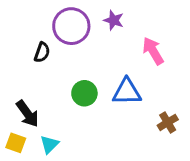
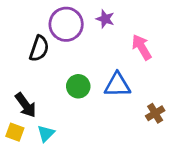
black semicircle: (42, 52) -> (39, 49), size x1.4

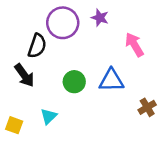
black arrow: (26, 105) -> (24, 75), moved
cyan triangle: (46, 134) -> (49, 116), moved

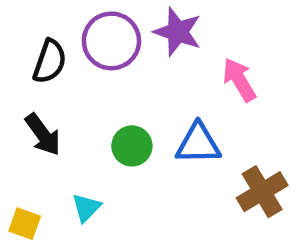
purple star: (100, 18) -> (178, 32), size x1.5
black semicircle: (37, 46) -> (50, 61), moved
brown cross: (147, 107) -> (262, 192), size x1.5

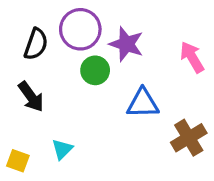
purple star: (178, 32) -> (126, 44), moved
pink arrow: (239, 80) -> (192, 57), moved
green circle: (132, 146) -> (95, 70), moved

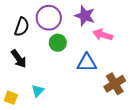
purple star: (126, 44) -> (85, 16), moved
pink arrow: (192, 57) -> (103, 35), moved, turned -42

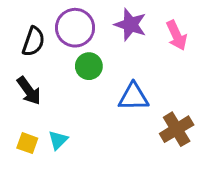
pink arrow: (103, 35) -> (177, 35), moved, turned -132
yellow square: (11, 98) -> (27, 143), moved

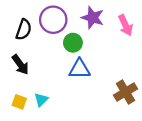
green circle: (89, 66) -> (73, 43), moved
blue triangle: (133, 97) -> (79, 69), moved

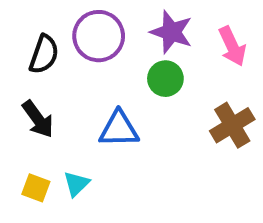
green circle: (73, 43) -> (165, 79), moved
blue triangle: (79, 69) -> (119, 129), moved
brown cross: (125, 92) -> (232, 125), moved

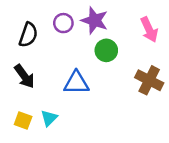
purple star: (172, 32) -> (95, 20), moved
purple circle: (99, 36) -> (63, 23), size x0.6
brown cross: (232, 125) -> (149, 80), turned -32

